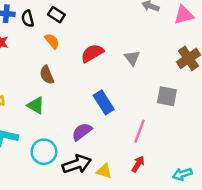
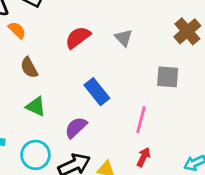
orange semicircle: (52, 41) -> (17, 30), moved
green triangle: (36, 105) -> (36, 106), moved

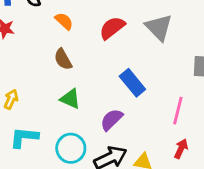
orange semicircle: (17, 30) -> (64, 21), moved
gray triangle: (124, 38) -> (159, 27), size x1.5

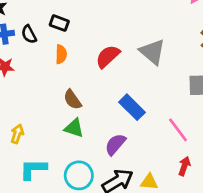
orange semicircle: (64, 21) -> (61, 54), turned 54
brown semicircle: (63, 59) -> (72, 100), moved
pink line: (178, 111) -> (178, 130), turned -45

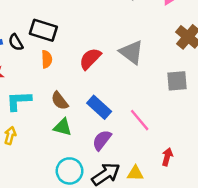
black rectangle: (59, 23) -> (43, 30), size x1.5
blue rectangle: (132, 107) -> (99, 107), moved
pink line: (178, 130) -> (140, 120), moved
cyan L-shape: (33, 169) -> (19, 101), moved

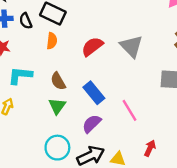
green triangle: (63, 127) -> (57, 106), turned 42

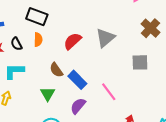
black semicircle: (26, 21) -> (16, 44), moved
gray triangle: (131, 46) -> (105, 38), turned 40
brown semicircle: (58, 81) -> (56, 70), moved

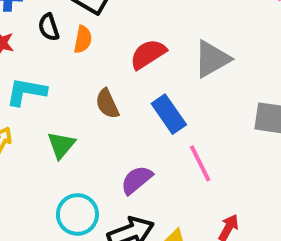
black semicircle: (16, 44) -> (49, 27), moved
blue rectangle: (77, 80) -> (169, 114), moved
green triangle: (48, 94) -> (61, 145), moved

